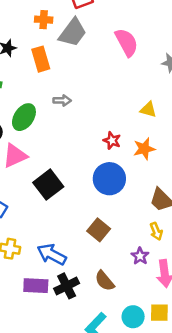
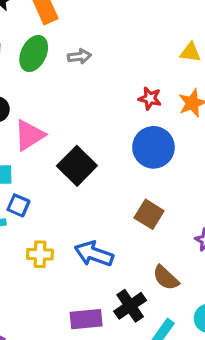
green ellipse: (24, 117) -> (34, 53), moved
purple rectangle: (36, 286) -> (86, 319), moved
black cross: (67, 286) -> (130, 306), moved

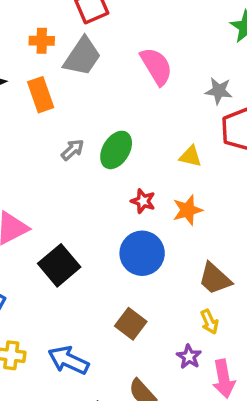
green ellipse: (34, 53) -> (116, 150), moved
gray arrow: (79, 56) -> (73, 150), turned -40

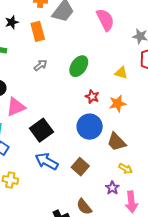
gray arrow: (73, 150) -> (40, 65), moved
brown trapezoid: (215, 279) -> (117, 142), moved
yellow arrow: (209, 322) -> (125, 169), turned -40
blue arrow: (68, 360) -> (47, 161), moved

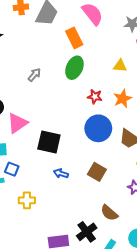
orange rectangle: (38, 31) -> (74, 38), moved
black square: (41, 130) -> (49, 142), turned -30
blue arrow: (47, 161) -> (61, 173), size x0.6

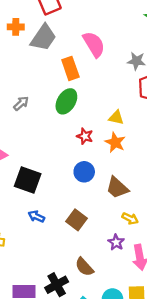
yellow triangle: (120, 66) -> (116, 118), moved
orange star: (123, 99) -> (115, 142), turned -30
blue circle: (98, 128) -> (84, 172), size x0.7

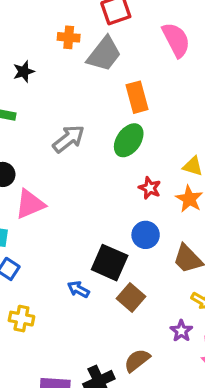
pink semicircle: (94, 44) -> (176, 40), moved
gray arrow: (21, 103) -> (69, 139), size x1.5
black square: (28, 180) -> (110, 263), moved
brown semicircle: (84, 267) -> (137, 360), turned 90

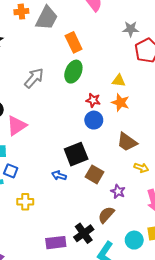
blue circle: (146, 235) -> (94, 120), moved
black square: (110, 263) -> (76, 154), turned -35
purple star: (181, 331) -> (118, 191), moved

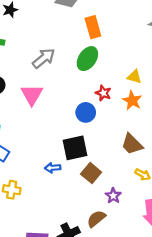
blue circle: (94, 120) -> (86, 112), moved
pink triangle: (17, 126) -> (32, 95), moved, turned -35
blue arrow: (59, 176) -> (53, 168), turned -32

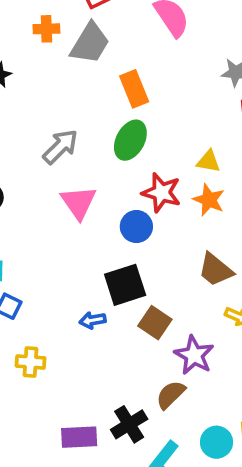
red star: (103, 93) -> (161, 193), size x1.5
pink triangle: (32, 95) -> (79, 202), moved
purple star: (113, 196) -> (194, 355), size x1.5

